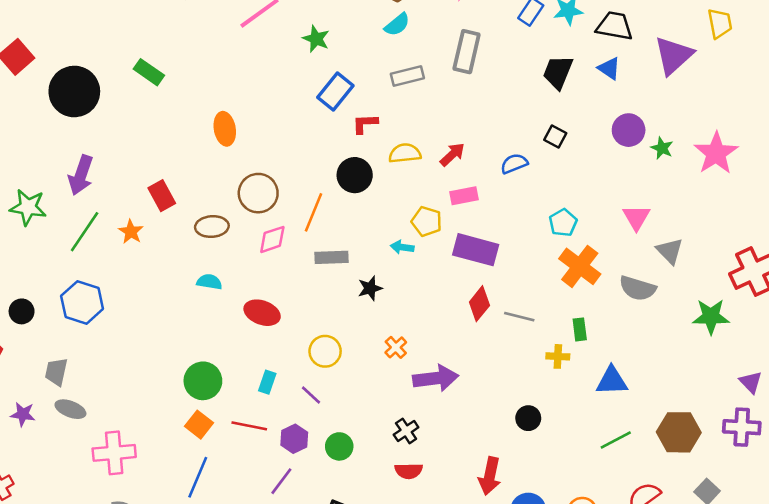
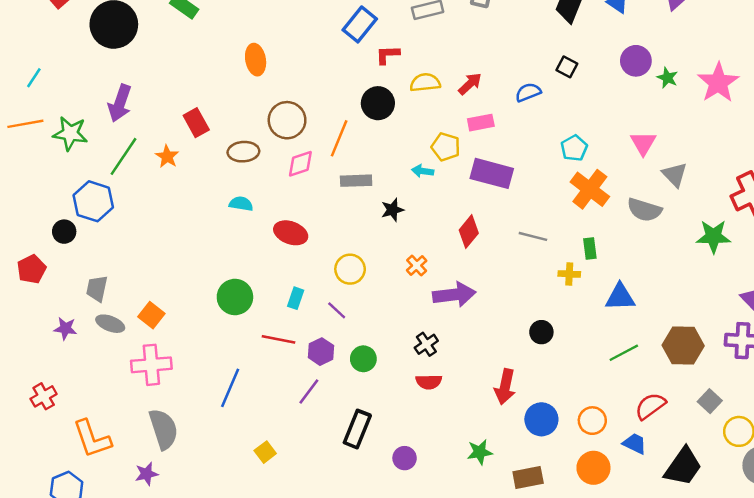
blue hexagon: (82, 302) -> (93, 201), moved
red diamond: (479, 304) -> (469, 232), moved
orange square: (199, 425) -> (151, 315), moved

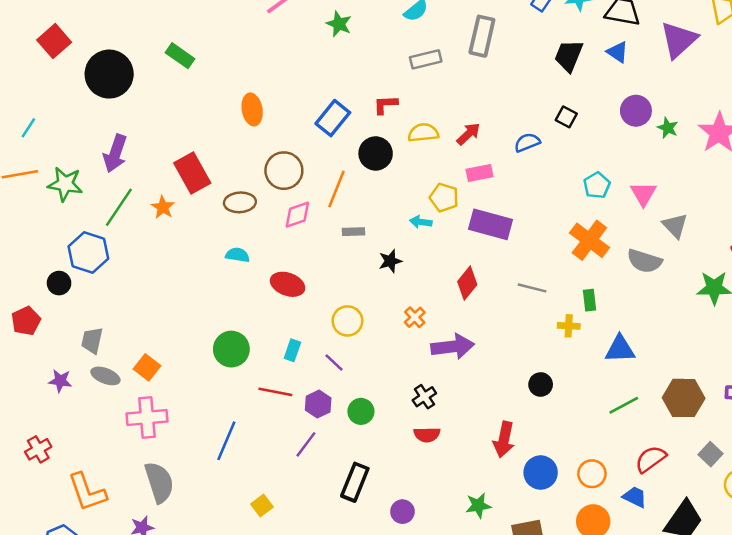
blue rectangle: (360, 24) -> (333, 118), moved
red rectangle: (196, 123) -> (192, 173), size x1.4
cyan pentagon: (574, 148) -> (597, 185), moved
gray rectangle: (356, 181) -> (354, 232), size x0.7

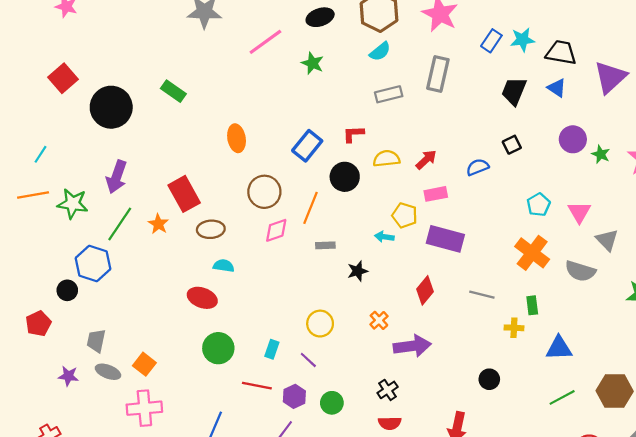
black square: (566, 117) -> (512, 145), turned 36
brown ellipse: (240, 202) -> (211, 229), moved
red ellipse: (288, 284) -> (202, 298), moved

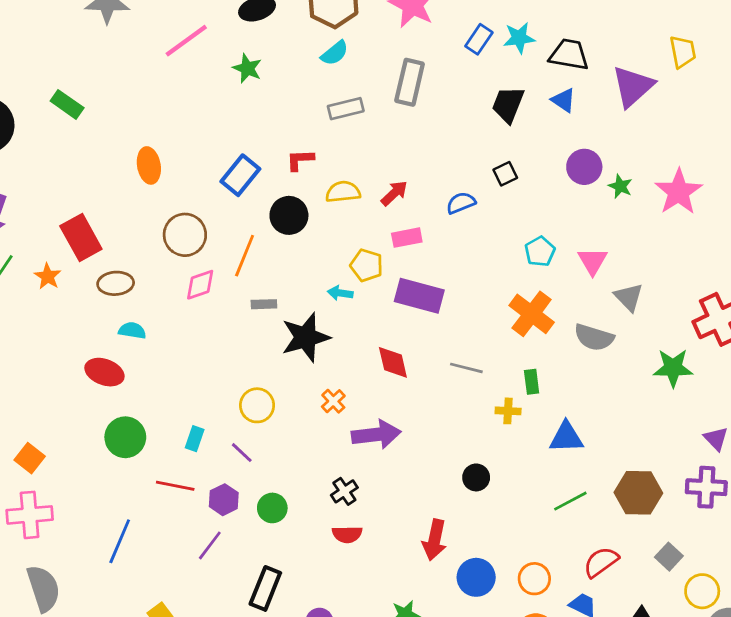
black star: (358, 271) -> (306, 337), size x1.8
red diamond: (425, 290) -> (393, 362), turned -52

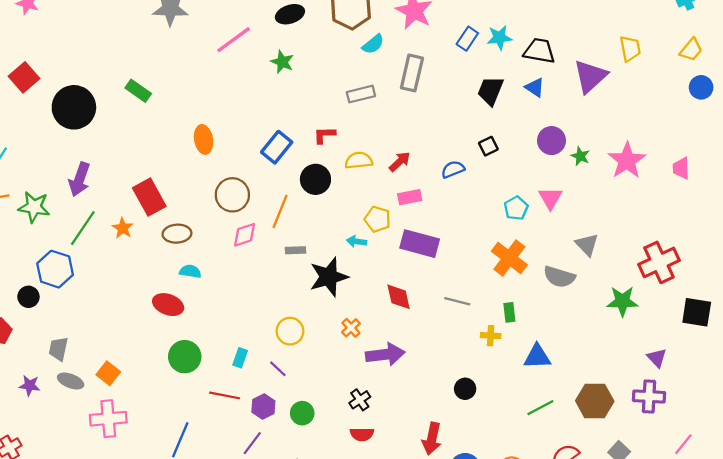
cyan semicircle: (335, 53) -> (373, 44), moved
pink triangle: (593, 261) -> (550, 198), moved

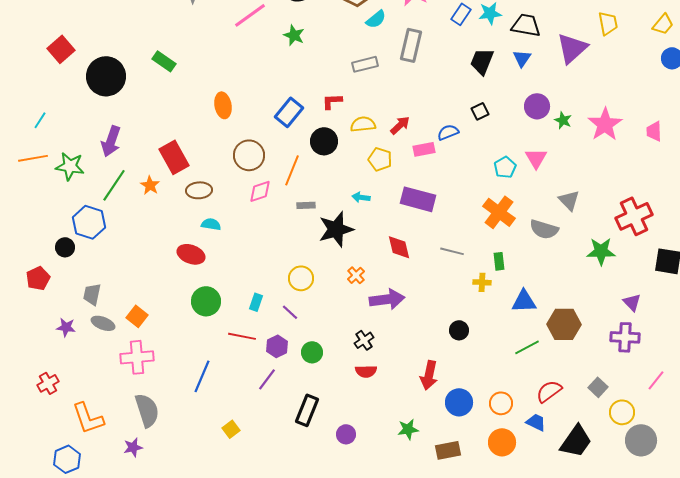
blue triangle: (535, 87) -> (522, 58), turned 30
pink rectangle: (410, 197) -> (424, 149), moved
yellow pentagon: (378, 219) -> (380, 159), moved
brown hexagon: (595, 401) -> (564, 324), moved

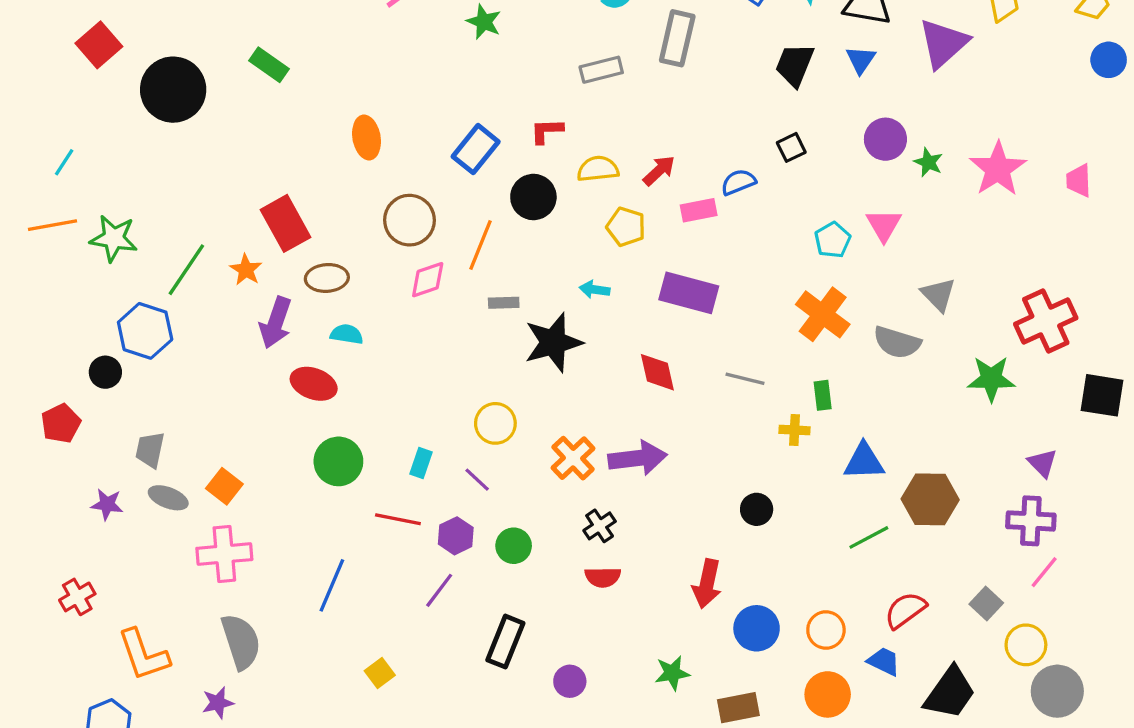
purple arrow: (111, 141) -> (276, 323), moved
orange cross: (356, 275) -> (573, 458), moved, size x1.5
pink line: (656, 380) -> (1044, 572), moved

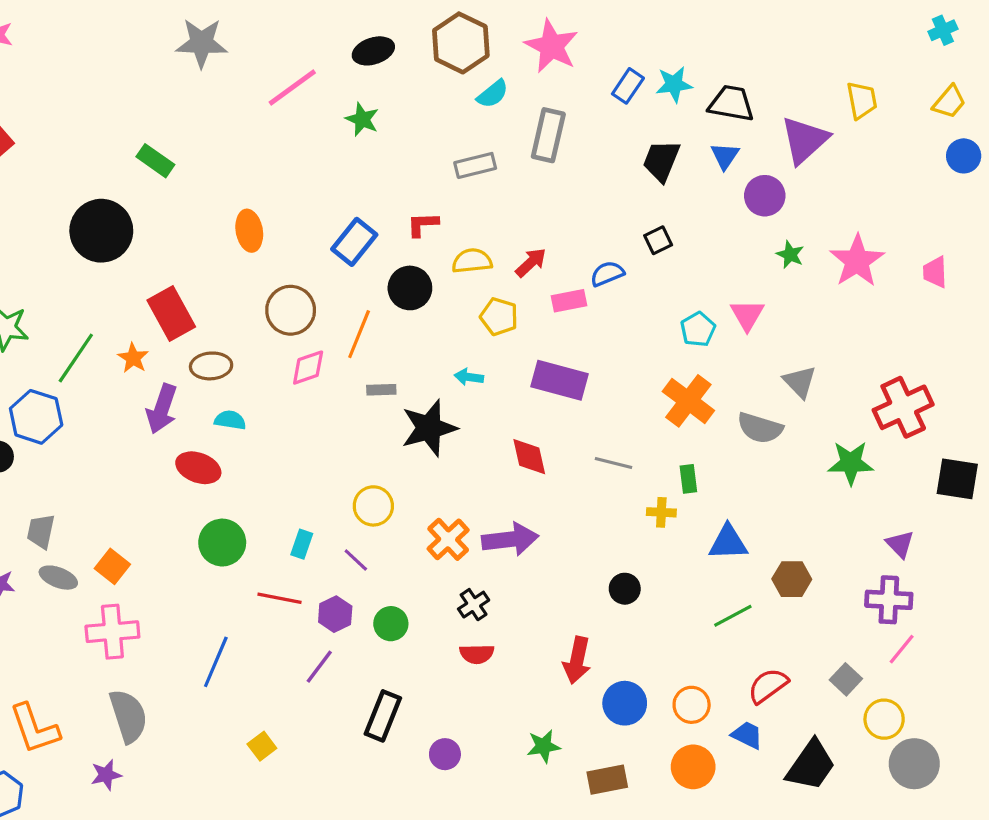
black circle: (173, 90) -> (101, 231), moved
purple circle: (885, 139) -> (765, 196), moved
brown hexagon: (930, 499) -> (792, 579), size x0.7

